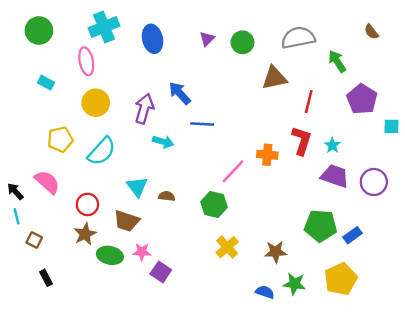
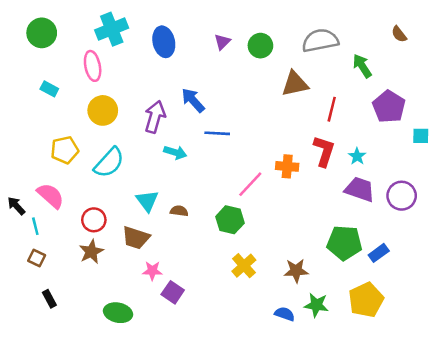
cyan line: (16, 216) -> (35, 226), moved
green ellipse: (110, 255) -> (118, 313), moved

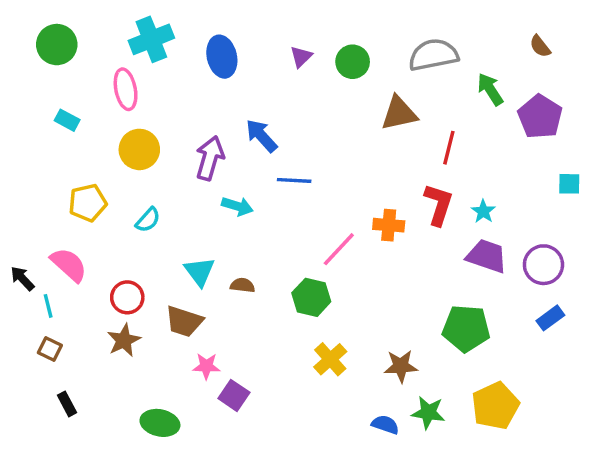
purple pentagon: (389, 107) -> (540, 117), moved
cyan semicircle: (109, 163) -> (148, 220), size x0.6
blue rectangle: (379, 253) -> (550, 318), moved

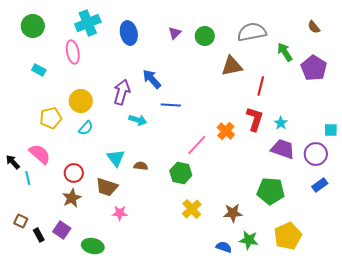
yellow circle: (139, 149) -> (81, 101), moved
cyan square: (569, 184) -> (331, 130), moved
orange cross: (389, 225) -> (226, 131), turned 36
brown square: (50, 349) -> (21, 221), moved
purple square: (234, 395) -> (62, 230), moved

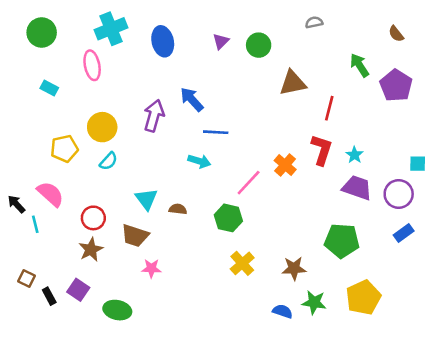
gray semicircle: (252, 32) -> (314, 22), moved, size x0.5
cyan arrow: (138, 120) -> (199, 161), moved

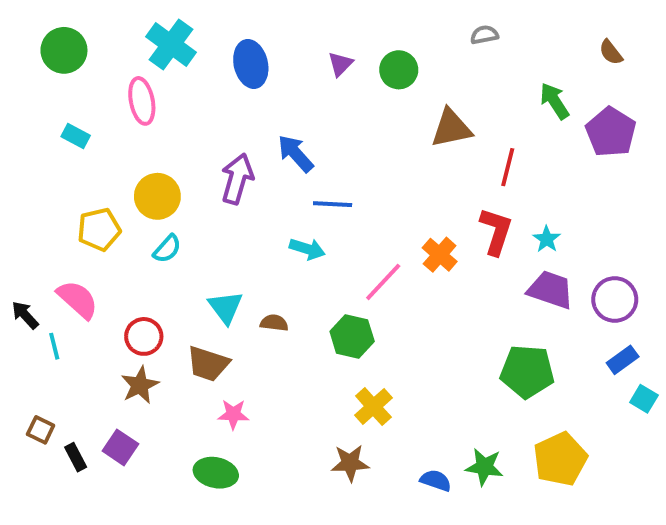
cyan cross: (111, 29) -> (171, 45), turned -32
cyan square: (418, 164) -> (644, 399), moved, turned 30
brown star: (294, 268) -> (350, 463), moved
green ellipse: (117, 310) -> (216, 473), moved

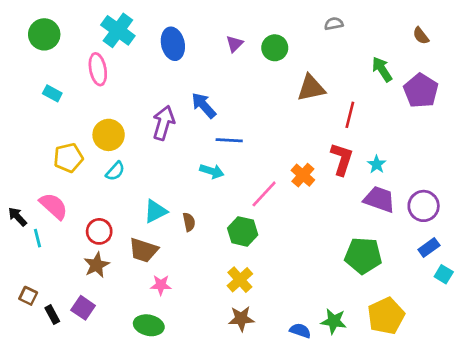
cyan triangle: (226, 307) -> (155, 211), turned 40
brown semicircle: (274, 323) -> (189, 222), turned 72
yellow cross: (373, 407) -> (240, 280), moved

